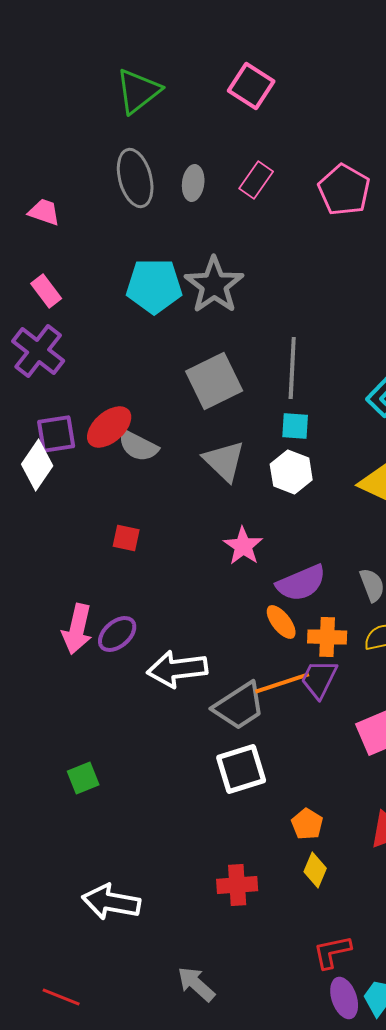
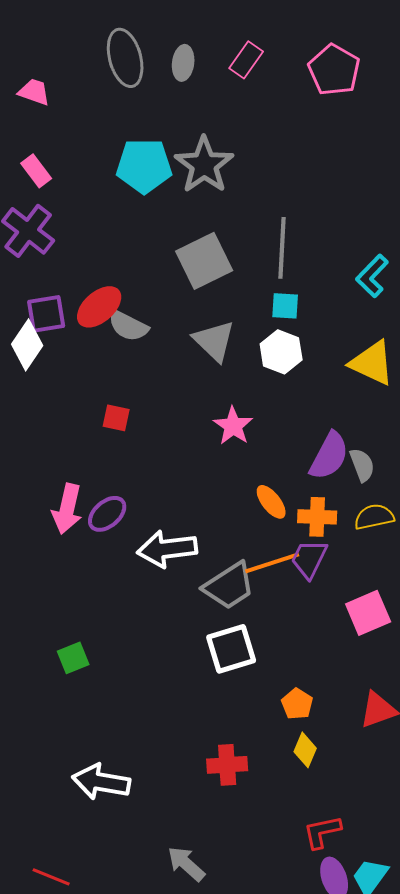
purple semicircle: (301, 583) -> (329, 456), moved, turned -39

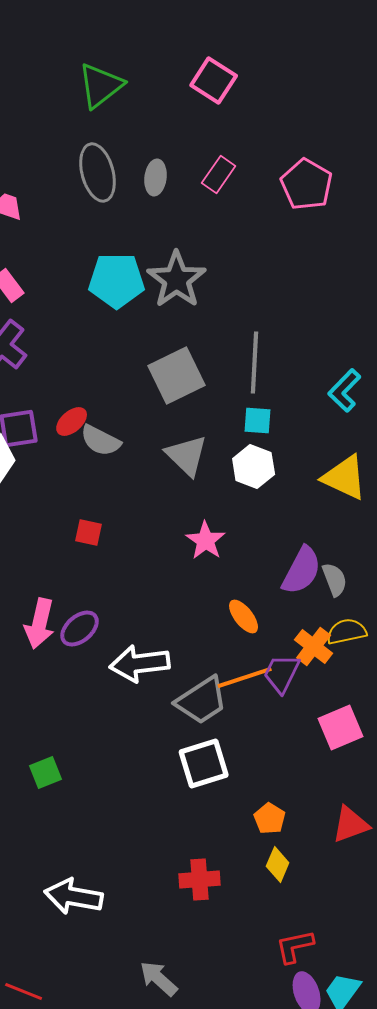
red ellipse: (99, 307) -> (72, 422), size x0.7
orange cross: (317, 517) -> (314, 646), moved, turned 36

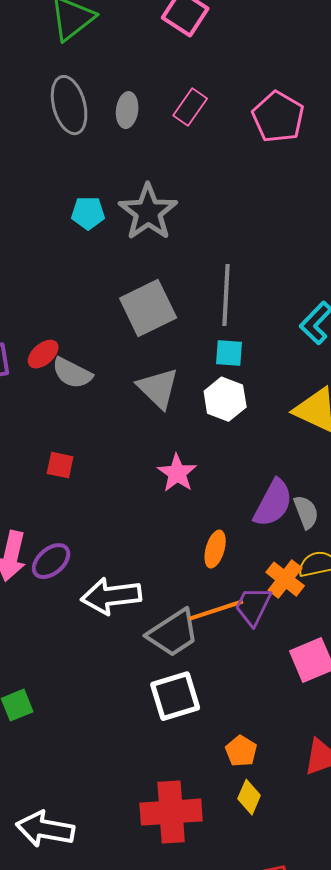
cyan pentagon: (117, 280) -> (88, 213), size x0.6
orange ellipse: (244, 616) -> (215, 549), turned 54
red cross: (200, 880) -> (171, 812), size x1.5

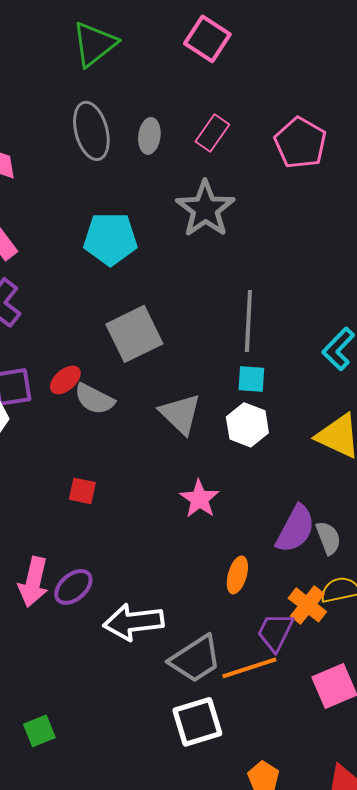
gray star: (148, 212) -> (205, 209), moved
cyan pentagon: (88, 213) -> (110, 239), size x1.6
gray square: (148, 308) -> (134, 334), moved
orange line: (216, 610) -> (249, 668), moved

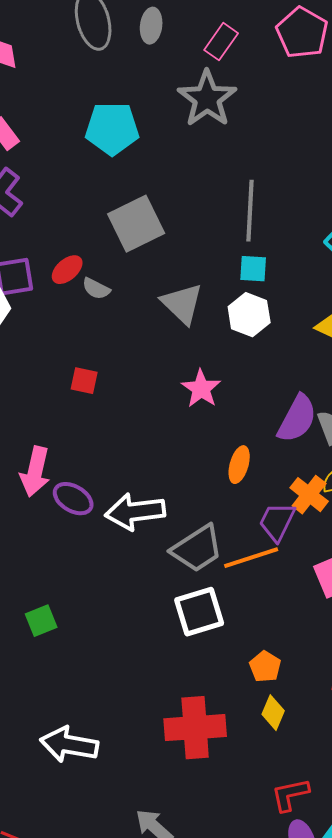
pink rectangle: (212, 133) -> (221, 42), moved
gray semicircle: (94, 399) -> (96, 289), size x0.7
purple ellipse: (73, 587) -> (73, 499), moved, turned 72

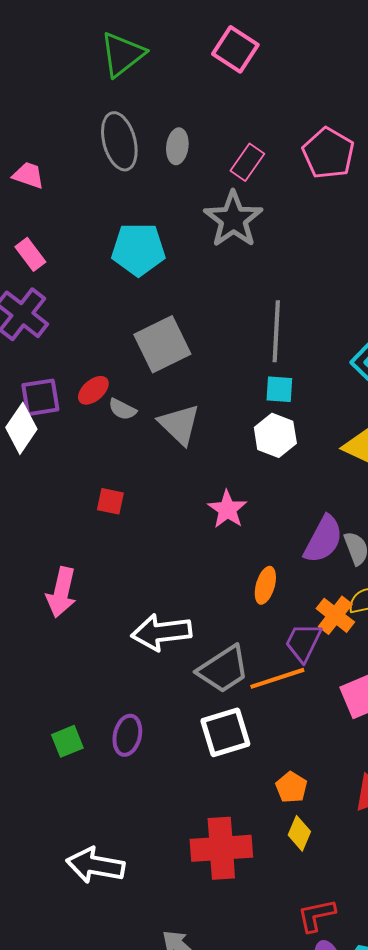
gray triangle: (182, 304) -> (179, 424), moved
purple ellipse: (73, 499) -> (127, 735), moved, turned 72

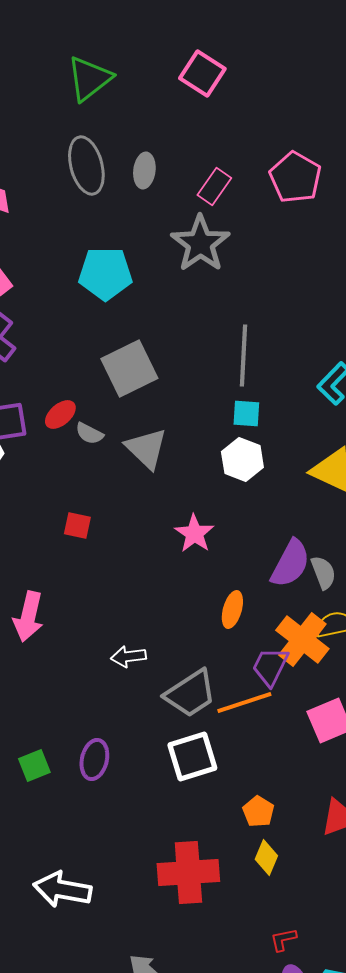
orange cross: (335, 615) -> (302, 640), size x1.4
white arrow: (161, 632) -> (128, 656), size x0.6
red L-shape: (316, 915) -> (283, 940), size x0.7

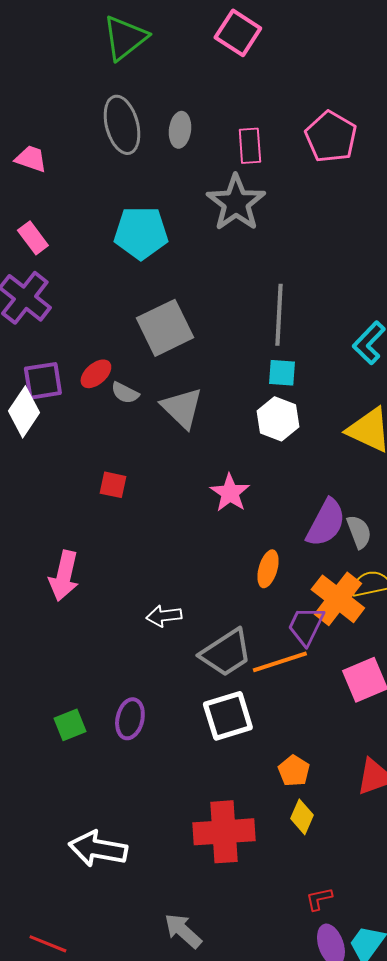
pink rectangle: (214, 186) -> (250, 146), turned -39

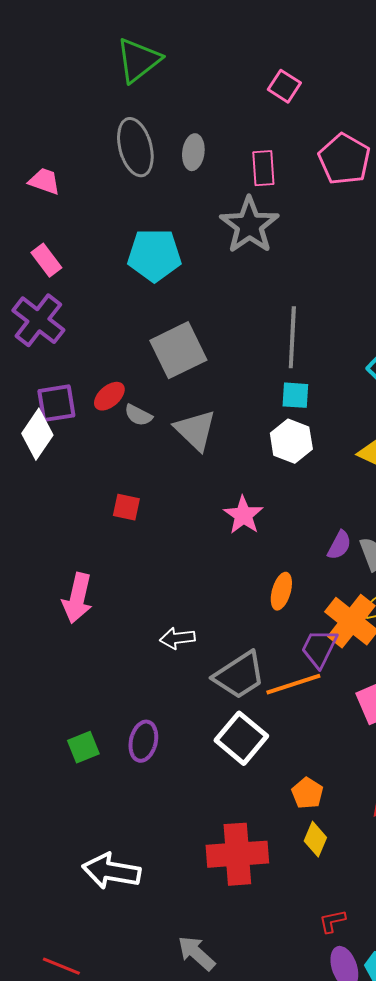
pink square: (238, 33) -> (284, 86), moved, size x0.7
purple semicircle: (326, 523) -> (339, 545), size x0.6
white square: (228, 716) -> (241, 738), turned -33

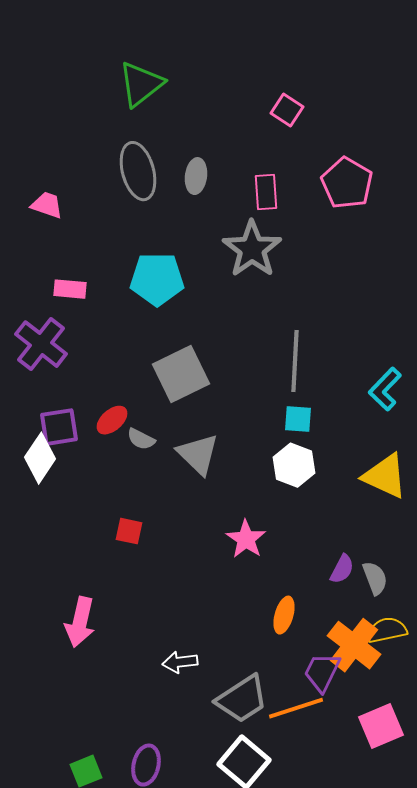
pink rectangle: (46, 260) -> (70, 289), moved, turned -48

